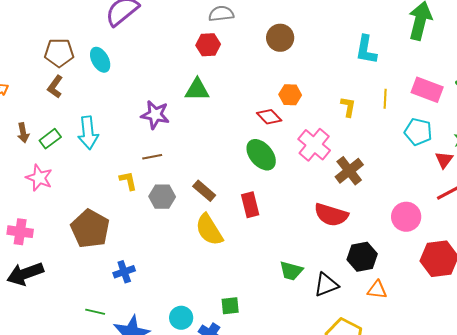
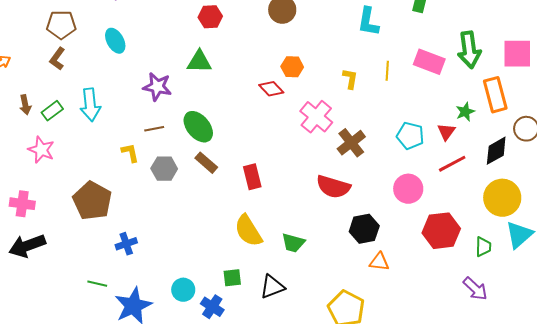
cyan ellipse: (100, 60) -> (115, 41), moved
cyan pentagon: (418, 132) -> (410, 136), moved
green ellipse: (261, 155) -> (198, 127), moved
yellow semicircle: (209, 230) -> (248, 231), moved
black triangle: (326, 285) -> (272, 287), moved

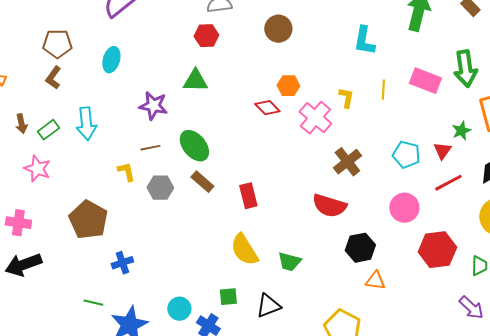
cyan ellipse: (115, 41) -> (111, 60), turned 45
pink cross: (316, 117) -> (315, 118), moved

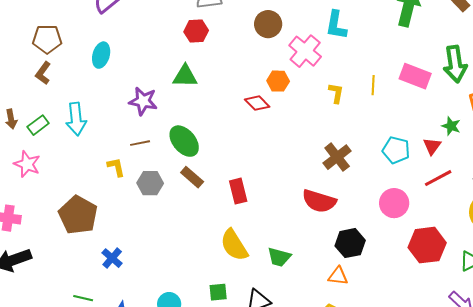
cyan L-shape: (364, 41) -> (336, 25), moved
pink cross: (315, 118) -> (305, 51), moved
green star: (461, 131) -> (451, 126), turned -30
blue cross: (122, 263) -> (112, 258), turned -30
orange triangle: (375, 281) -> (338, 276), moved

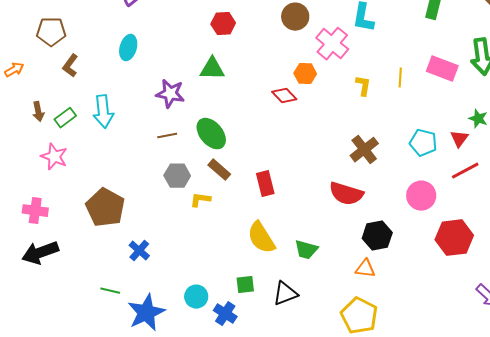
brown pentagon: (47, 39) -> (51, 32), moved
yellow L-shape: (116, 167) -> (200, 200), moved, turned -70

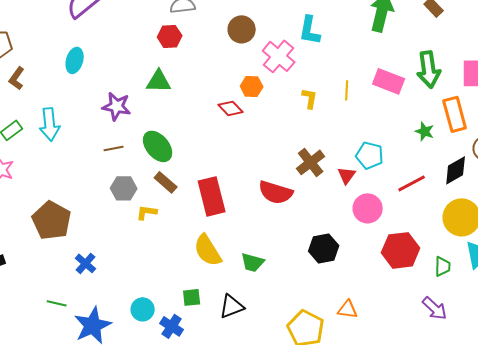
red triangle: (459, 139) -> (347, 175), moved
red rectangle: (265, 184) -> (212, 196), size x1.5
red semicircle: (346, 194) -> (276, 192), moved
orange triangle: (365, 269) -> (348, 309), moved

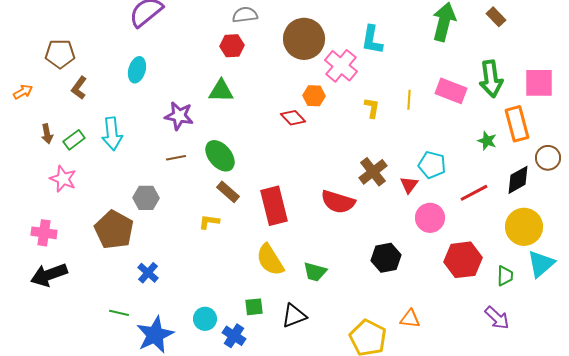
brown circle: (242, 29) -> (304, 39), size x1.5
gray hexagon: (124, 188) -> (146, 198), moved

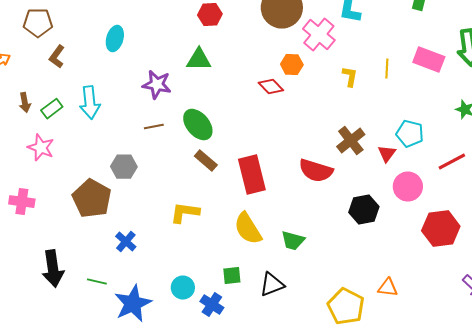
yellow L-shape: (209, 222) -> (185, 213), moved, size x1.4
black hexagon: (386, 258) -> (364, 210), moved
black arrow: (49, 275) -> (53, 269), moved, turned -78

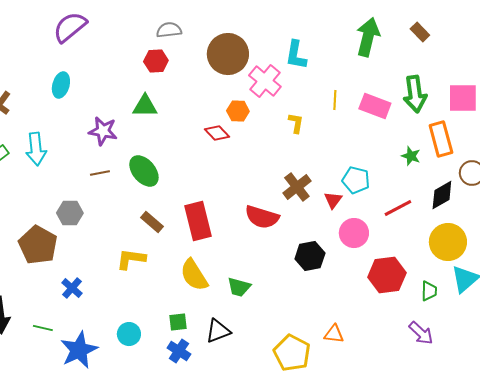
yellow line: (387, 69) -> (335, 100), moved
brown rectangle: (206, 161) -> (152, 222), moved
blue cross: (212, 305) -> (179, 351), moved

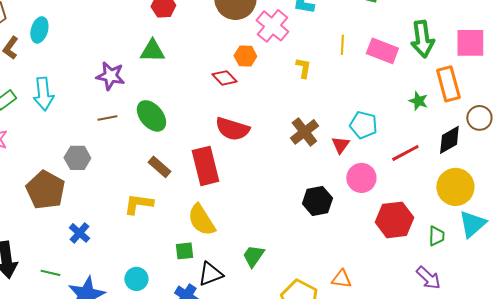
cyan ellipse: (61, 85) -> (39, 30), moved
red semicircle: (262, 217) -> (232, 129), moved
green trapezoid: (239, 287) -> (253, 256), moved, turned 110
green square: (178, 322) -> (184, 251), moved
black triangle: (218, 331) -> (210, 274), moved

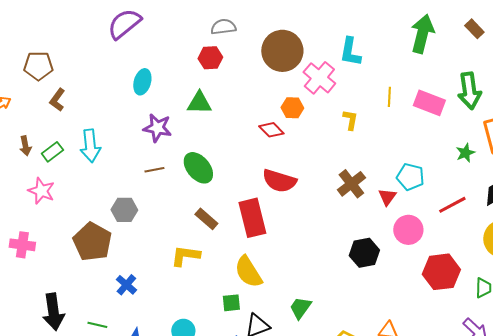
cyan ellipse: (39, 30) -> (142, 82), moved
green star: (418, 101) -> (465, 153), turned 30

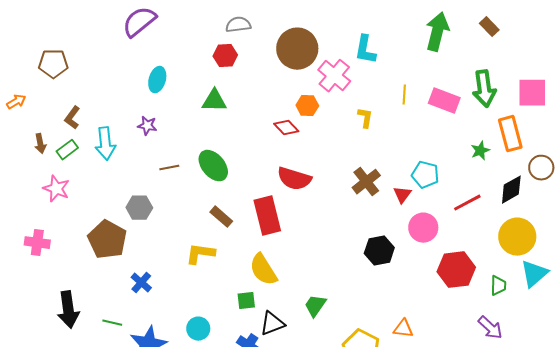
brown L-shape: (57, 100) -> (72, 118), moved
purple star: (157, 128) -> (147, 126), moved, size x0.7

